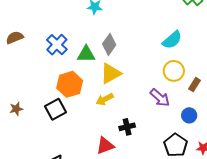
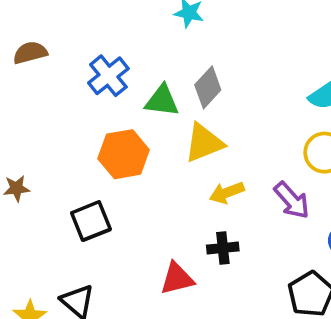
yellow arrow: (105, 99) -> (227, 193), moved
black square: (55, 109) -> (91, 221), moved

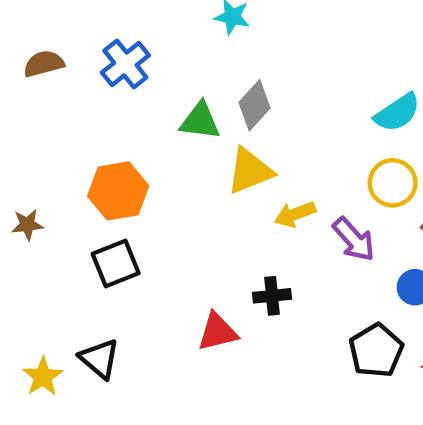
blue cross: (108, 76) -> (125, 64), moved
orange hexagon: (124, 154) -> (118, 191), moved
yellow arrow: (227, 193) -> (295, 214), moved

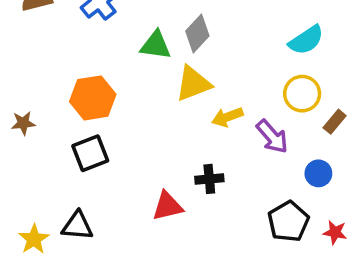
black triangle: (99, 359) -> (77, 226), turned -36

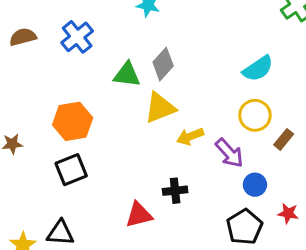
blue circle: (318, 173) -> (255, 185), moved
red star: (335, 232) -> (288, 213), moved

